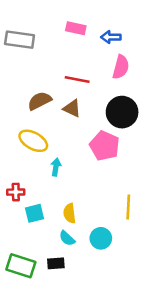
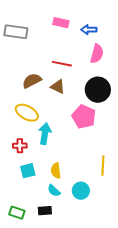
cyan arrow: (56, 167) -> (45, 134), size x1.5
red cross: (16, 192) -> (20, 146), moved
green rectangle: (21, 266) -> (17, 213), size x0.7

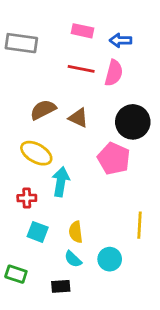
pink semicircle: (97, 54) -> (114, 73), moved
red line: (62, 64) -> (81, 69), moved
cyan square: (28, 171) -> (38, 232), turned 35
green rectangle: (17, 213) -> (16, 274), moved

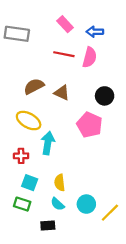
pink rectangle: (82, 31) -> (65, 24), turned 35
black circle: (133, 122) -> (105, 96), size x0.7
yellow line: (140, 225) -> (110, 213), moved, turned 42
green rectangle: (16, 274) -> (22, 204), moved

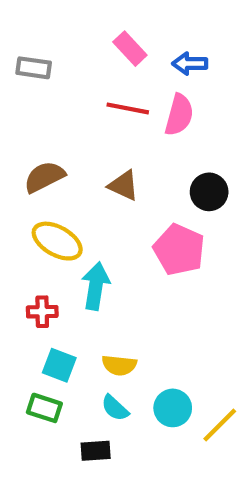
gray rectangle: (17, 34) -> (34, 68), size x0.7
brown semicircle: (34, 86) -> (44, 177), moved
yellow semicircle: (60, 183) -> (119, 365), turned -77

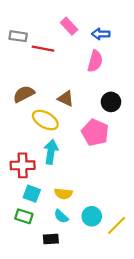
red line: (128, 108) -> (43, 49), moved
yellow ellipse: (57, 241) -> (45, 120), moved
red cross: (42, 312) -> (23, 165), size x1.5

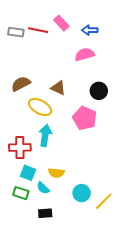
red line: (43, 49) -> (38, 30), moved
pink semicircle: (95, 61) -> (85, 54), turned -120
cyan semicircle: (61, 216) -> (43, 188), moved

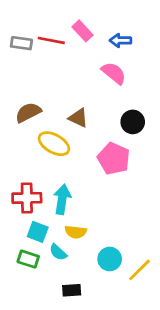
pink semicircle: (85, 54) -> (114, 73), turned 54
cyan arrow: (45, 135) -> (62, 199), moved
black rectangle: (45, 213) -> (72, 290), moved

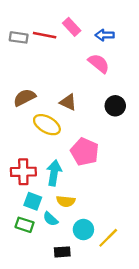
pink pentagon: (114, 159) -> (85, 152), moved
cyan circle: (110, 259) -> (83, 230), moved
yellow line: (139, 270) -> (108, 238), moved

